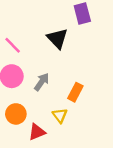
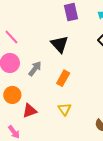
black triangle: (57, 38) -> (60, 44), moved
yellow triangle: (60, 115) -> (65, 109), moved

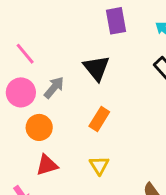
gray arrow: (35, 69) -> (54, 88), moved
orange circle: (12, 95) -> (39, 127), moved

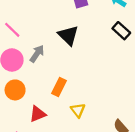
orange rectangle: (99, 119) -> (59, 87), moved
orange circle: (39, 127) -> (15, 90), moved

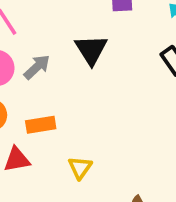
orange rectangle: (59, 87) -> (41, 125), moved, turned 42

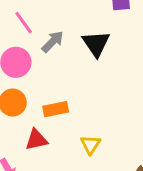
gray arrow: (37, 67) -> (53, 42), moved

